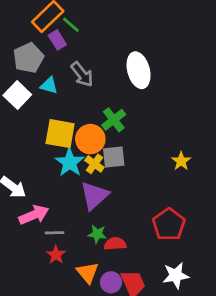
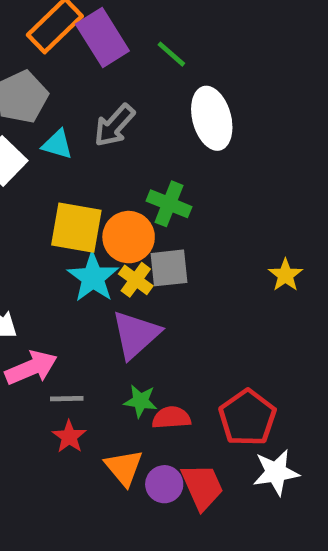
green line: (71, 25) -> (171, 54), moved
purple rectangle: (57, 40) -> (102, 37), moved, size x1.6
gray arrow: (82, 74) -> (114, 125), turned 80
green cross: (114, 120) -> (169, 204), turned -30
red pentagon: (169, 224) -> (247, 418), moved

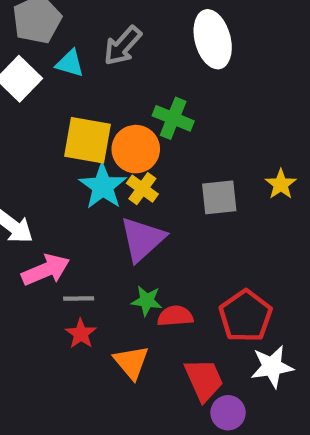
gray square: (169, 268) -> (219, 197), moved
purple circle: (164, 484) -> (228, 413), moved

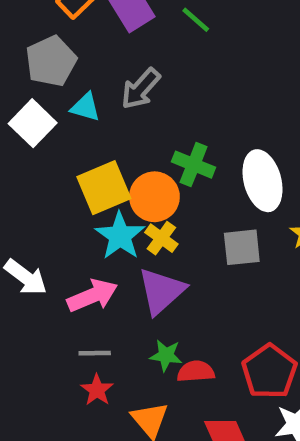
white ellipse: (213, 39) -> (262, 181), moved
yellow square: (87, 140) -> (104, 188), turned -33
pink arrow: (46, 270) -> (92, 296), moved

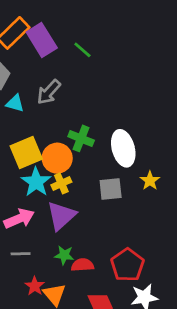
yellow cross: (161, 238) -> (61, 183), turned 30
red star: (97, 390) -> (35, 286), moved

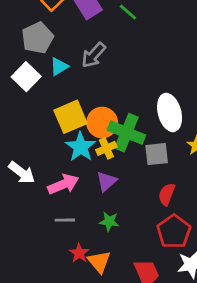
cyan triangle: (15, 103) -> (59, 67), turned -48
green cross: (81, 138) -> (126, 133), moved, size x1.4
purple triangle: (61, 216) -> (106, 181), size x0.7
red semicircle: (82, 265) -> (167, 194), moved, turned -65

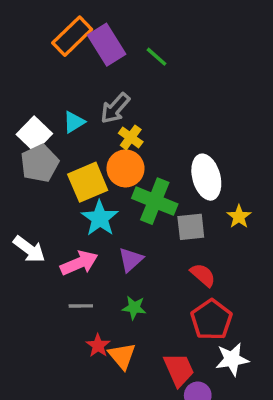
gray pentagon: (38, 38) -> (40, 163), moved
orange circle: (102, 123) -> (126, 168), moved
yellow cross: (106, 148) -> (131, 137), moved, turned -30
red semicircle: (167, 194) -> (203, 275), turned 110

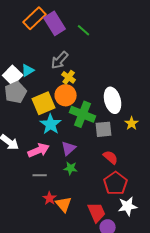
cyan triangle: (74, 122) -> (28, 70), moved
green star: (134, 308) -> (71, 168), moved

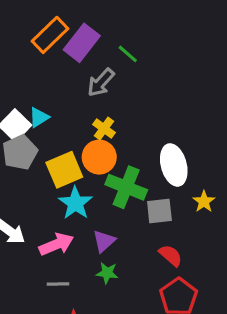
purple rectangle: (55, 23) -> (82, 43), turned 70
gray arrow: (60, 60) -> (101, 83), moved

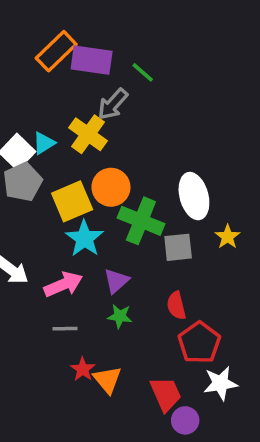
purple rectangle: (82, 43) -> (92, 60), turned 60
yellow cross: (104, 129) -> (88, 134), moved, size x1.5
red semicircle: (171, 255) -> (176, 306), moved, turned -145

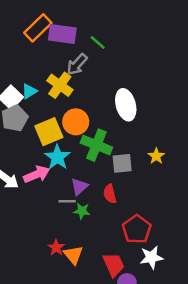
white ellipse: (194, 196) -> (126, 105), moved
pink arrow: (63, 284) -> (37, 174), moved
red semicircle: (176, 306) -> (110, 194), moved
gray line: (65, 329) -> (67, 201), moved

